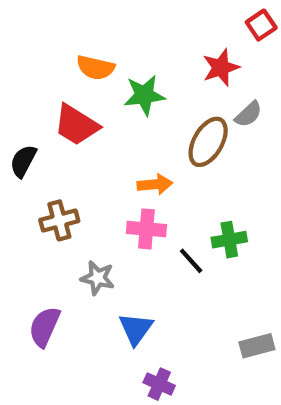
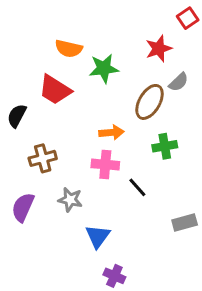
green cross: (229, 240) -> (165, 146), moved
purple semicircle: (44, 327) -> (23, 207), moved
gray rectangle: (257, 346) -> (185, 222), moved

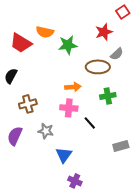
red trapezoid: (55, 90) -> (21, 43), moved
brown ellipse: (150, 102) -> (98, 67), turned 60

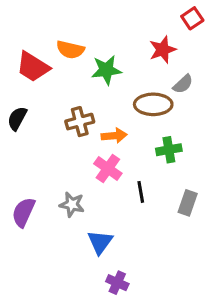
brown cross: (28, 104) -> (80, 122), moved
pink cross: (69, 108) -> (108, 168), turned 30
black line: (90, 123) -> (141, 192), turned 32
gray rectangle: (121, 146) -> (188, 203), moved, turned -56

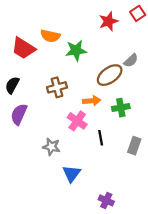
red star: (163, 50) -> (108, 21), moved
brown ellipse: (153, 104) -> (110, 75), turned -35
orange arrow: (114, 136) -> (92, 101), moved
purple semicircle: (23, 212) -> (19, 114), moved
purple cross: (117, 283) -> (106, 200), moved

